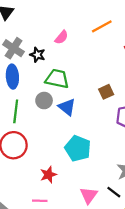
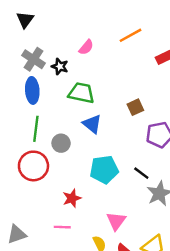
gray circle: (44, 101) -> (61, 143), moved
cyan pentagon: (78, 148) -> (104, 170), turned -30
black line: (114, 192) -> (141, 173), moved

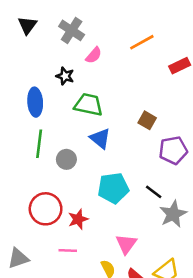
gray cross: (33, 59) -> (72, 30), moved
brown square: (135, 107) -> (147, 120), turned -35
red circle: (33, 166) -> (46, 209), moved

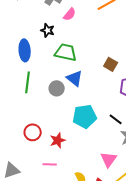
gray circle: (66, 159) -> (57, 88), moved
red circle: (46, 209) -> (33, 132), size x0.7
pink triangle: (126, 244) -> (109, 159), moved

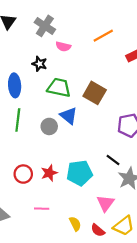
pink semicircle: (70, 14) -> (63, 46), turned 64
brown square: (111, 64) -> (95, 93), moved, size x1.5
cyan pentagon: (85, 116) -> (79, 173), moved
red star: (58, 140) -> (49, 173), moved

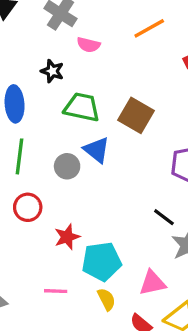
cyan pentagon: (79, 173) -> (102, 261), moved
red circle: (23, 174) -> (28, 207), moved
pink triangle: (105, 203) -> (152, 283), turned 42
yellow semicircle: (75, 224) -> (106, 299), moved

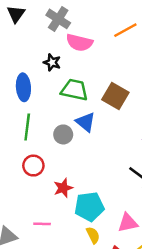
pink semicircle: (88, 45) -> (79, 43), size x1.5
pink line: (56, 291) -> (42, 224), moved

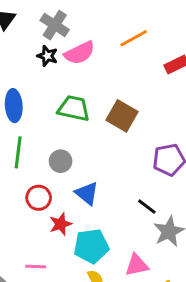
pink semicircle: (79, 43) -> (80, 53), turned -40
black star: (52, 62) -> (47, 56), moved
blue triangle: (86, 122) -> (87, 193), moved
red circle: (33, 166) -> (39, 198), moved

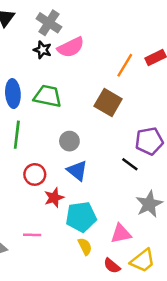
orange line: (134, 38) -> (125, 65), moved, turned -30
green trapezoid: (74, 108) -> (48, 96), moved
gray circle: (61, 161) -> (69, 141), moved
black line: (147, 207) -> (130, 164), moved

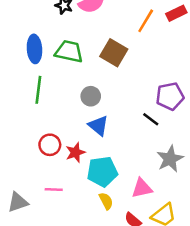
brown square: (108, 103) -> (114, 53), moved
red circle: (35, 174) -> (50, 145), moved

